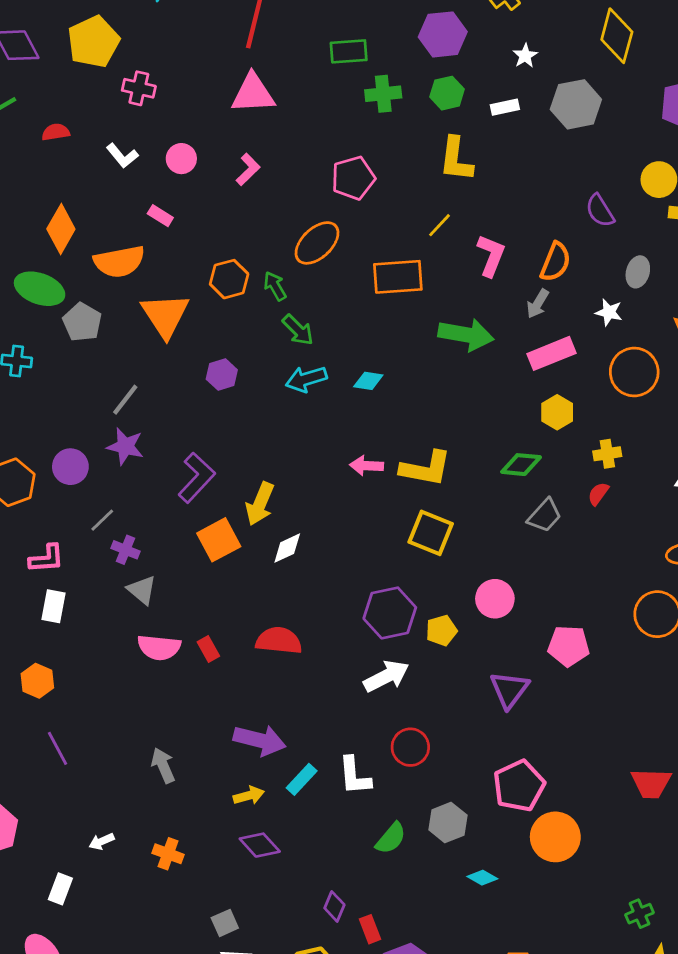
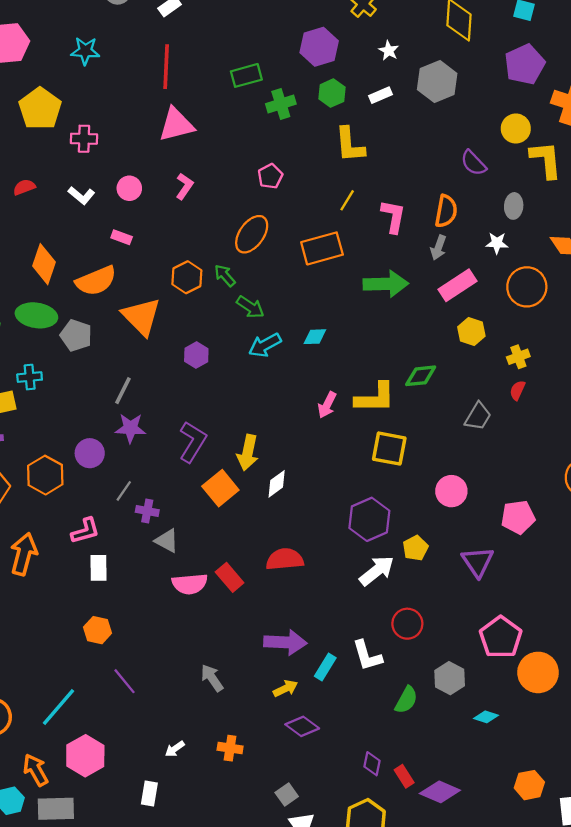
pink pentagon: (353, 178) -> (270, 176), size x0.7
green diamond: (521, 465) -> (421, 376), moved
pink arrow: (367, 466) -> (327, 405), turned -55
yellow pentagon: (441, 631) -> (415, 548), moved
red rectangle: (208, 649) -> (230, 577), size x1.4

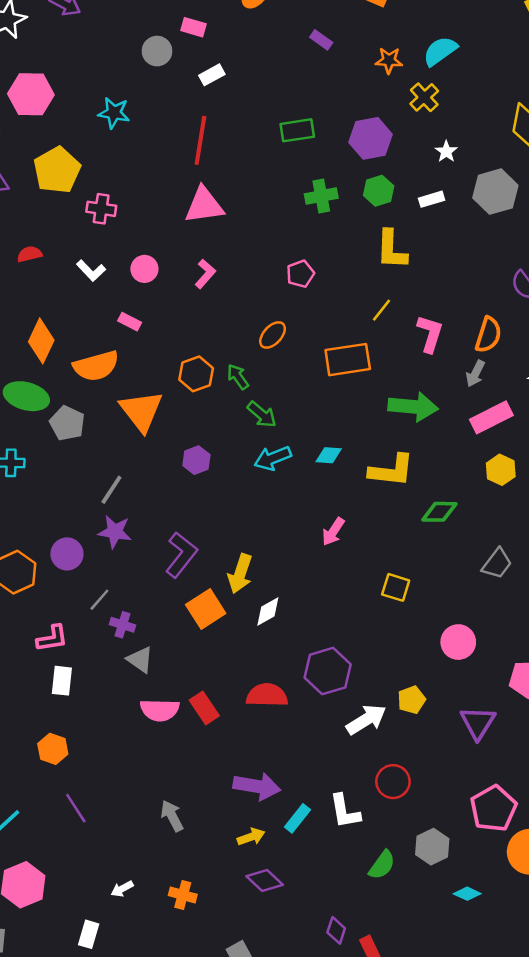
green rectangle: (246, 75) -> (297, 130), moved
orange ellipse: (252, 234) -> (273, 335), size x0.7
yellow L-shape: (375, 398) -> (391, 471), moved
yellow square: (389, 449) -> (396, 587), size x0.7
purple hexagon: (369, 519) -> (328, 671), moved

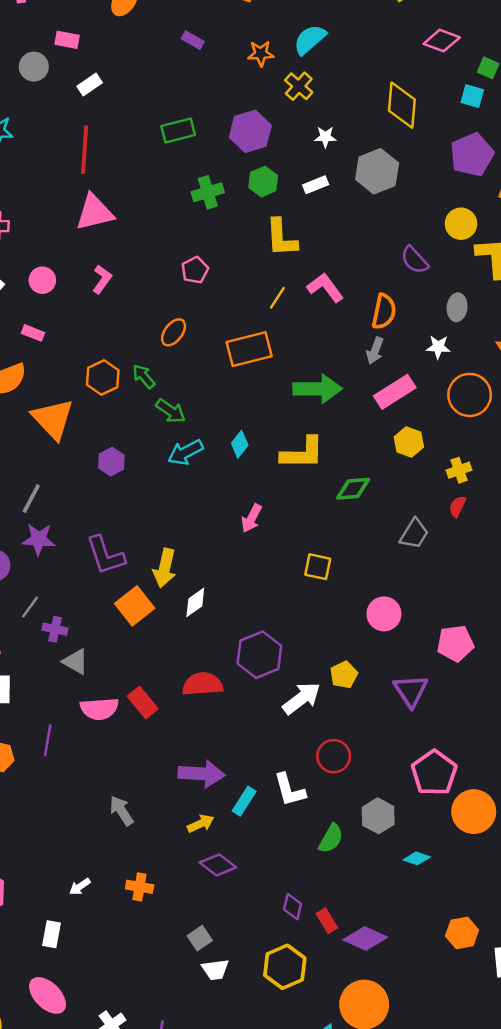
white star: (446, 152) -> (325, 137), turned -30
pink L-shape: (430, 334) -> (325, 288), moved, turned -48
cyan diamond: (329, 455) -> (240, 444), turned -50
purple L-shape: (181, 555) -> (106, 555), turned 129
purple line: (76, 808) -> (48, 740), moved, turned 48

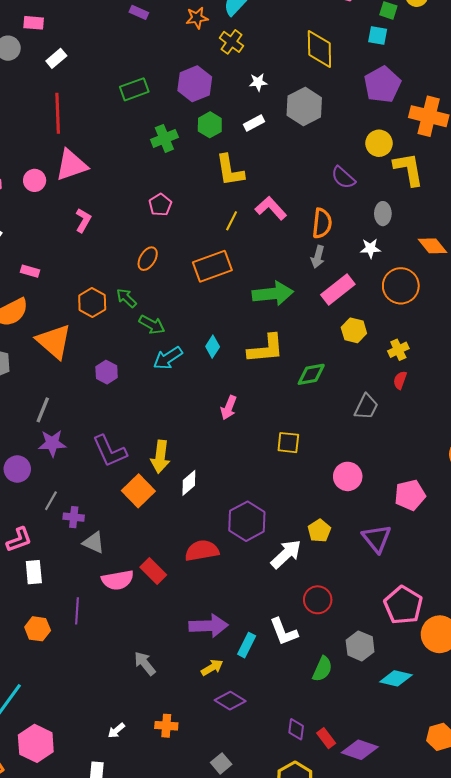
pink circle: (42, 280) -> (35, 180), moved
cyan diamond: (417, 858) -> (396, 678), size x1.4

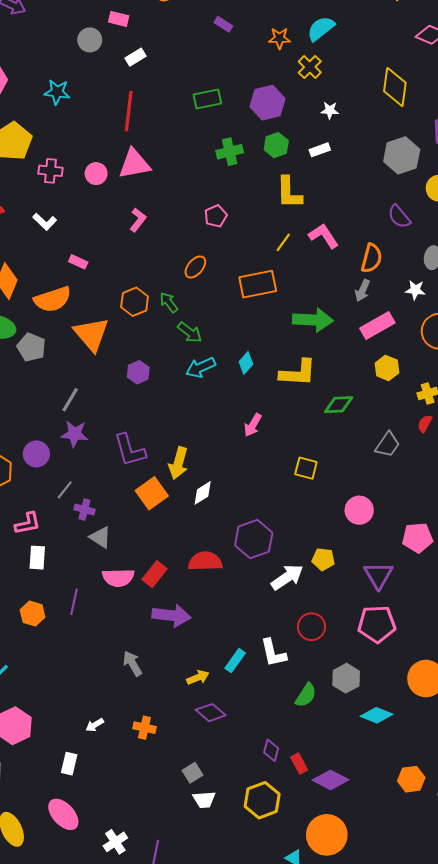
gray hexagon: (304, 107) -> (402, 155), moved
yellow pentagon: (319, 531) -> (323, 559), turned 30
red rectangle: (153, 571) -> (155, 574), turned 75
pink pentagon: (403, 605) -> (377, 624), moved, turned 30
purple arrow: (209, 626) -> (171, 615), moved

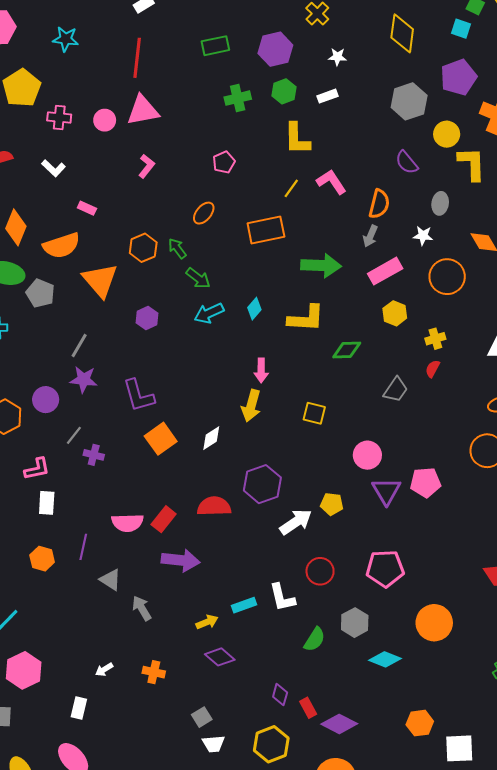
pink arrow: (253, 425) -> (261, 370), turned -30
yellow arrow: (178, 463) -> (251, 406), moved
gray triangle: (100, 537) -> (110, 580), moved
purple triangle: (378, 575) -> (386, 491), moved
cyan rectangle: (235, 661) -> (244, 605), turned 35

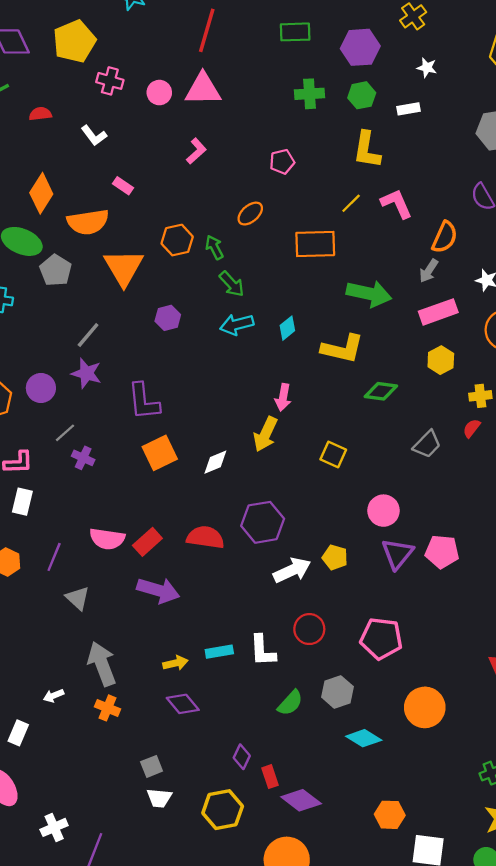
gray arrow: (142, 608) -> (102, 664), moved, size x1.5

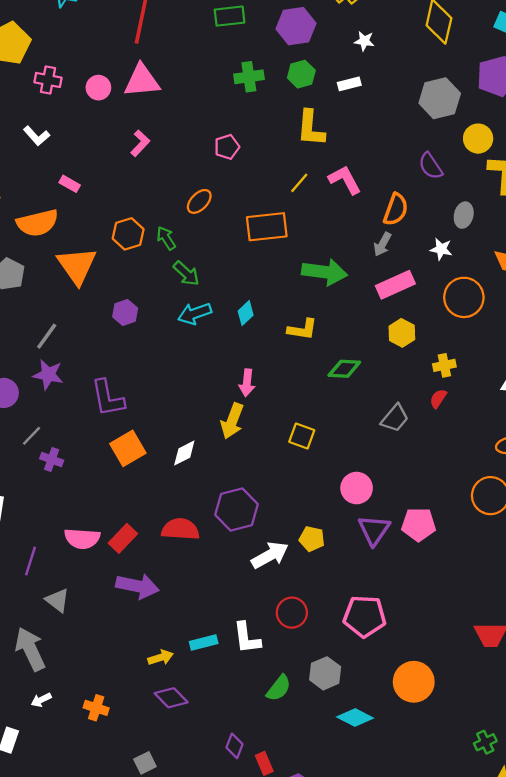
yellow L-shape: (342, 349) -> (302, 329), size x0.7
gray arrow: (102, 664) -> (30, 649), moved

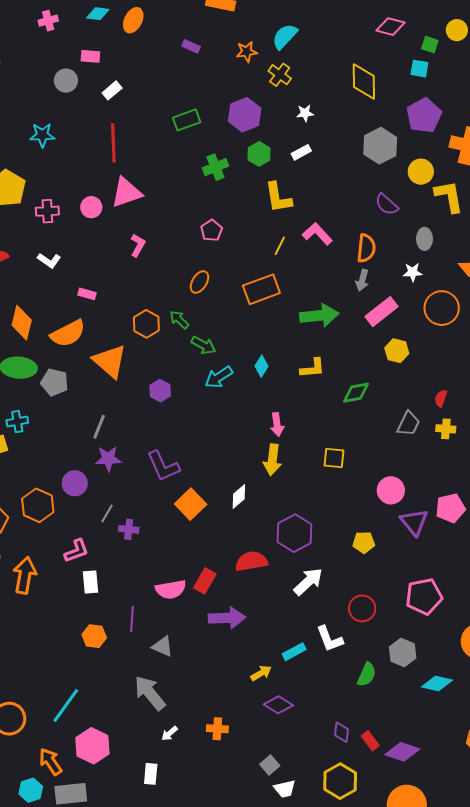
yellow cross: (444, 365) -> (446, 429), moved, turned 30
white arrow: (270, 555) -> (308, 582), moved

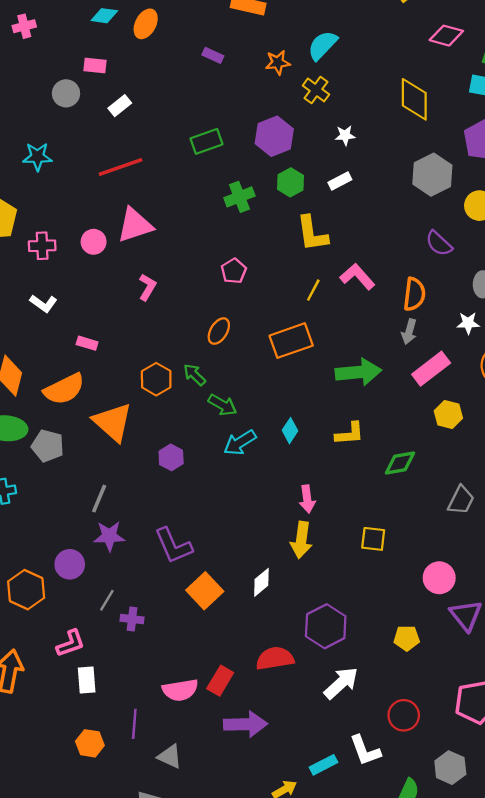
pink cross: (48, 21) -> (24, 26), moved
red line: (113, 143) -> (120, 167), turned 72

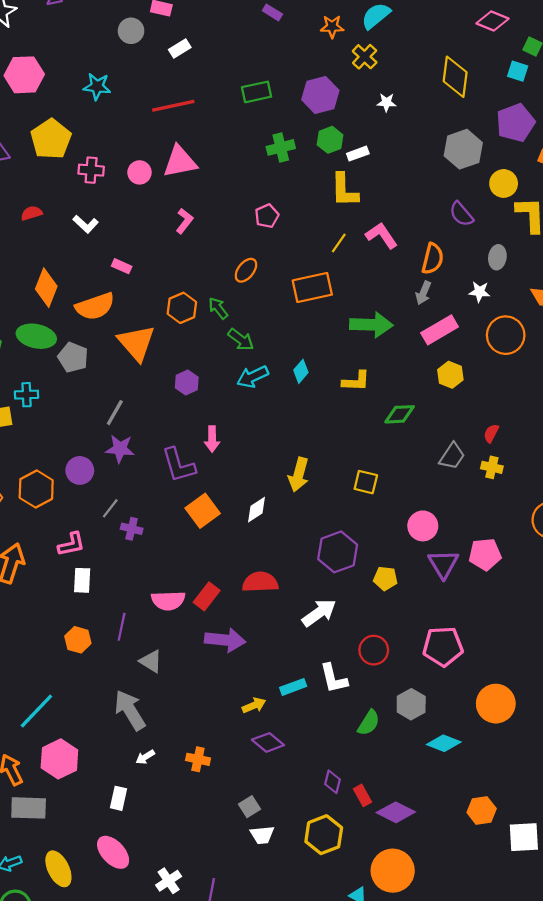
white rectangle: (340, 181) -> (358, 154), moved
pink arrow: (307, 499) -> (212, 439), moved
purple hexagon: (326, 626) -> (338, 552), moved

